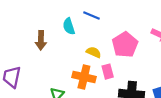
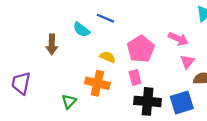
cyan semicircle: (69, 26) -> (81, 30), turned -35
pink rectangle: (108, 72) -> (135, 77), moved

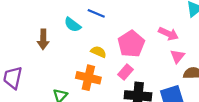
pink rectangle: (135, 77) -> (126, 72), turned 56

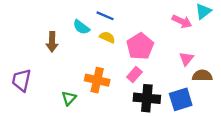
pink arrow: (168, 34) -> (182, 21), moved
yellow semicircle: (98, 52) -> (107, 37), moved

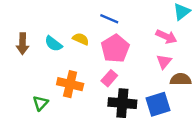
blue line: (105, 16) -> (109, 19), moved
pink arrow: (182, 21) -> (166, 37), moved
cyan semicircle: (81, 27) -> (53, 44), moved

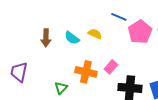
pink pentagon: (115, 48) -> (140, 32), moved
pink rectangle: (109, 78) -> (111, 67), moved

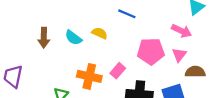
pink pentagon: (140, 32) -> (151, 51), moved, turned 30

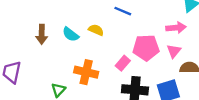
pink arrow: (182, 31) -> (176, 28), turned -30
pink rectangle: (118, 71) -> (123, 63), moved

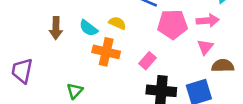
pink pentagon: (146, 48) -> (173, 24), moved
orange cross: (86, 72) -> (106, 52), moved

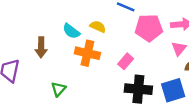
brown arrow: (56, 28) -> (41, 47), moved

